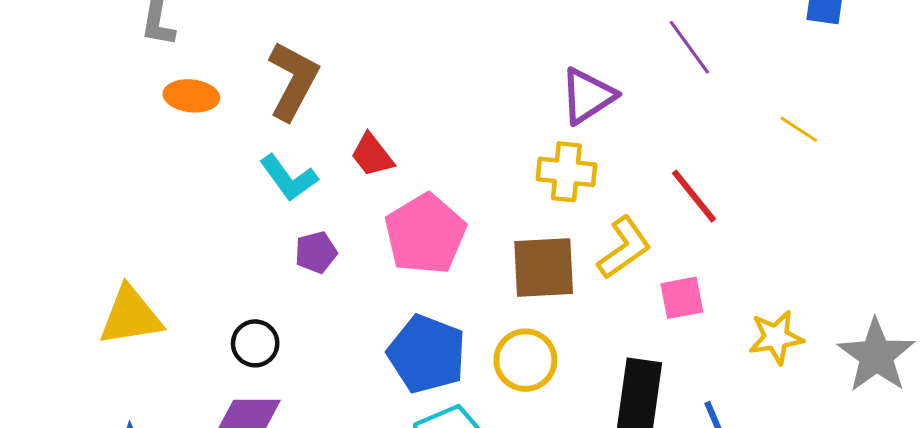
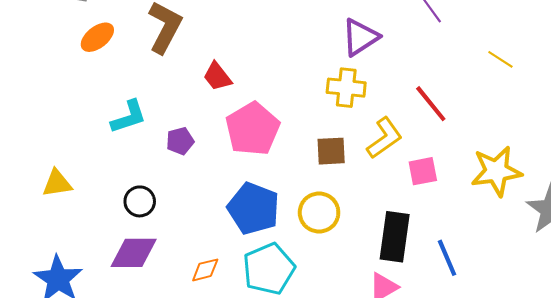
orange ellipse: (191, 96) -> (97, 37), turned -44
cyan L-shape: (289, 178) -> (129, 117), moved, turned -72
brown square: (544, 267) -> (331, 151), size x0.7
yellow triangle: (131, 316) -> (57, 183), size x0.7
yellow star: (776, 337) -> (496, 171), moved, size x1.4

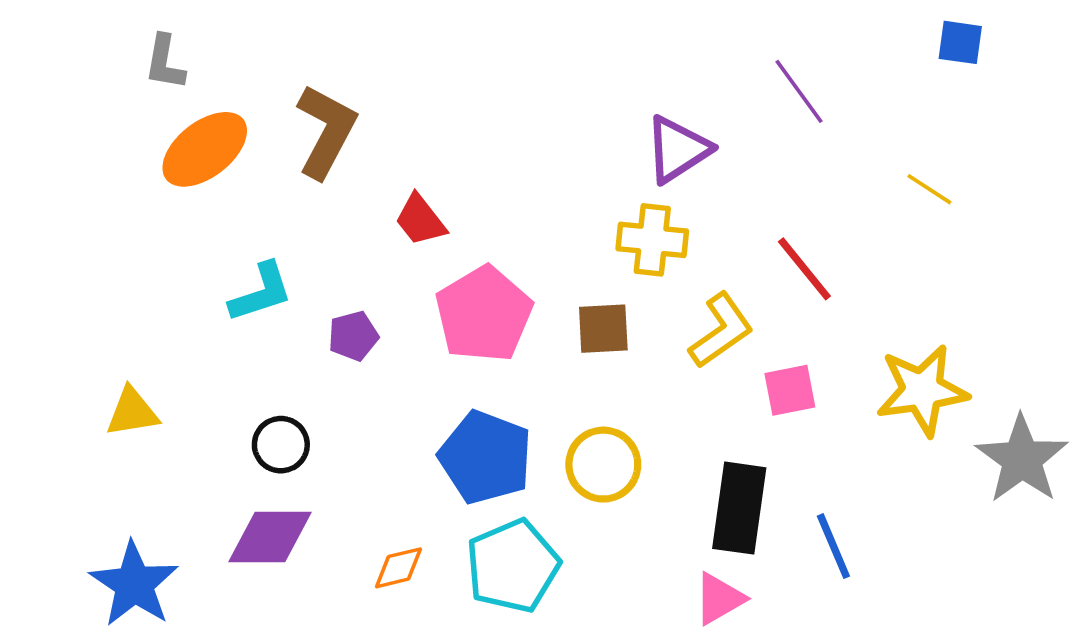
orange ellipse: (97, 37) -> (205, 149), size x1.4
brown square: (331, 151) -> (603, 329), moved

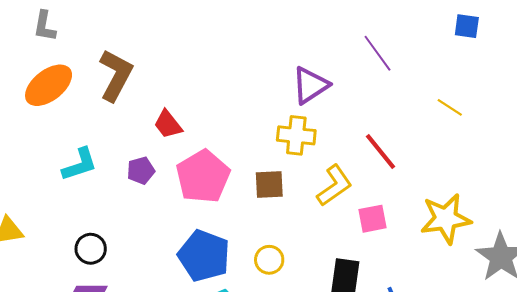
gray L-shape: (165, 62) -> (45, 26), moved
purple pentagon: (353, 336) -> (141, 171), moved
yellow circle: (603, 465) -> (269, 260), size x0.7

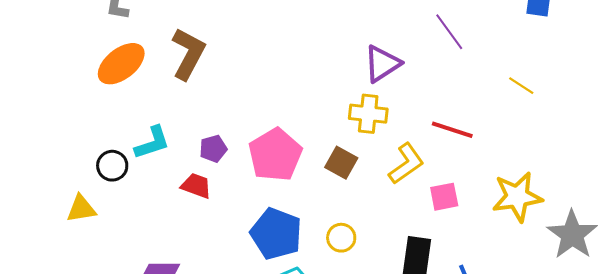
red trapezoid: (168, 124) -> (196, 186), moved, turned 148
red line: (381, 151) -> (452, 130), turned -33
brown square: (269, 185) -> (341, 163), turned 32
black circle: (91, 249) -> (112, 166), moved

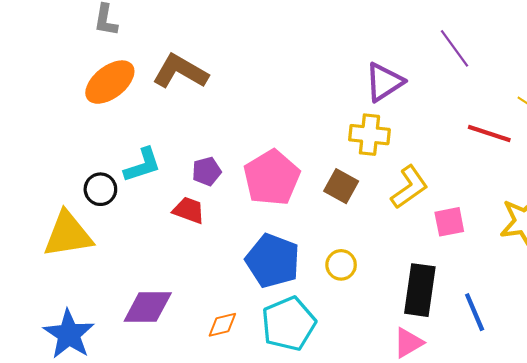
brown L-shape: (188, 54) -> (180, 72), turned -88
red line: (452, 130) -> (489, 134), moved
yellow triangle: (81, 209) -> (68, 234), size x1.6

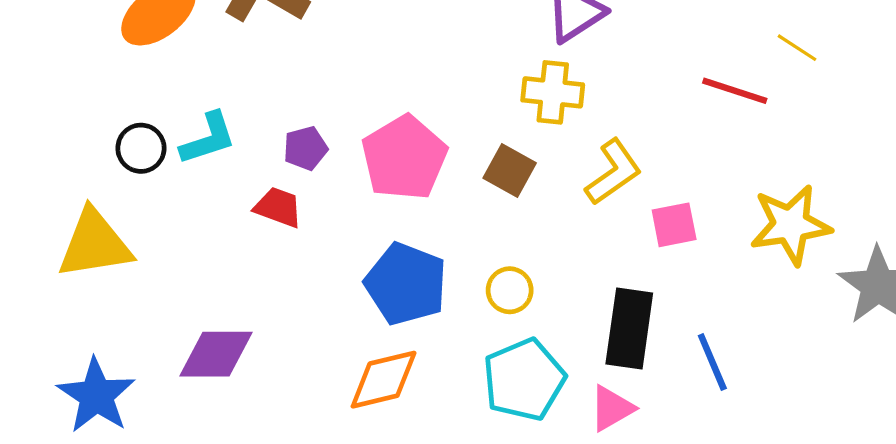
black circle: (100, 189) -> (141, 148), moved
cyan pentagon: (289, 324) -> (524, 380), moved
orange diamond: (222, 325) -> (384, 380), moved, size x1.6

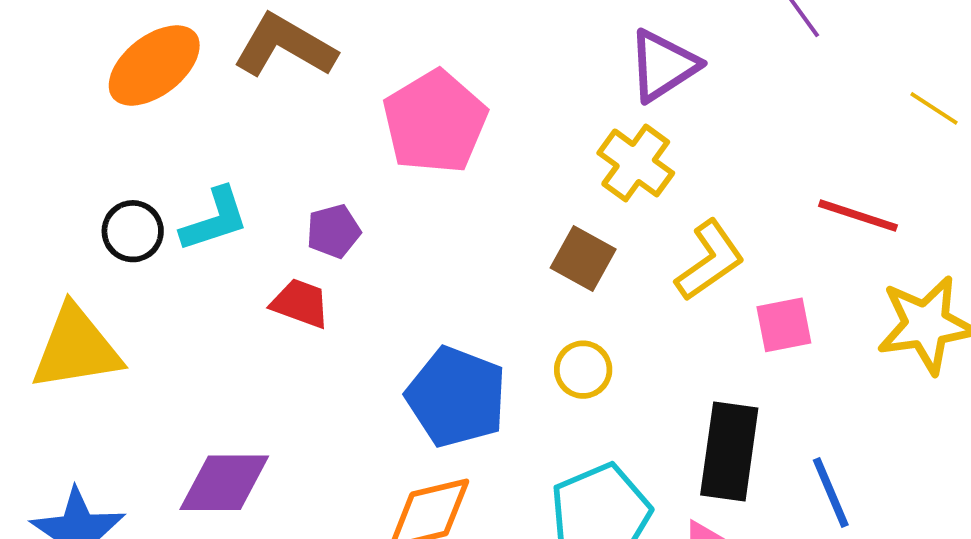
red line: (735, 91) -> (858, 216), moved
yellow cross: (553, 92) -> (636, 163), turned 30
pink pentagon: (404, 158) -> (435, 122), moved
yellow circle: (510, 290) -> (583, 370), moved

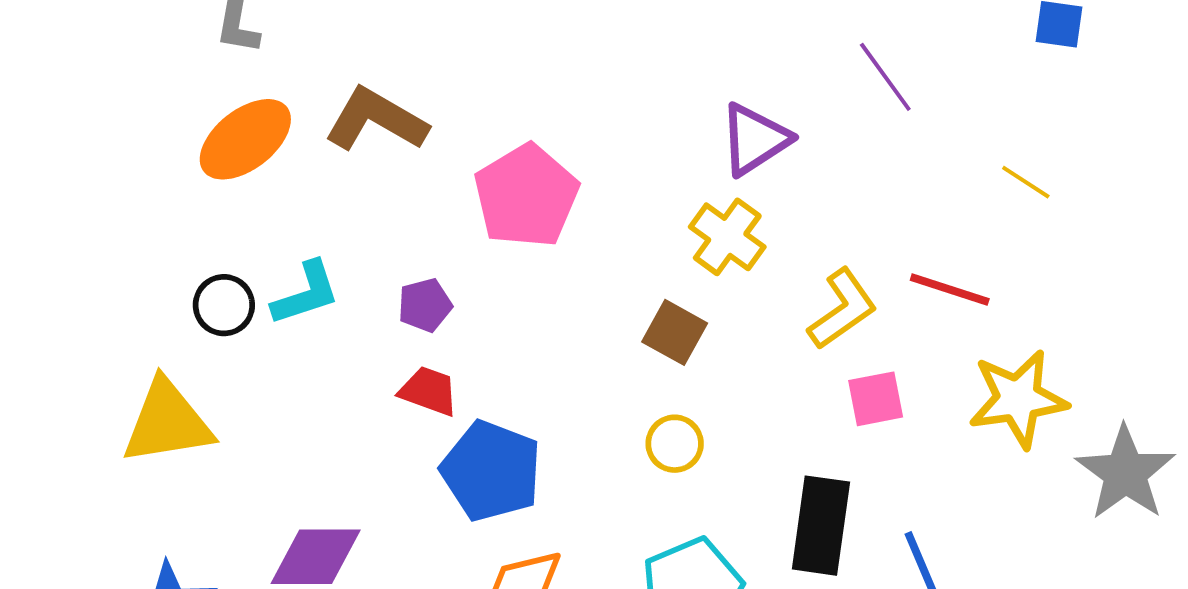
yellow L-shape: (710, 260) -> (842, 309), moved
red trapezoid: (300, 303) -> (429, 391), moved
blue pentagon: (456, 397) -> (491, 471), moved

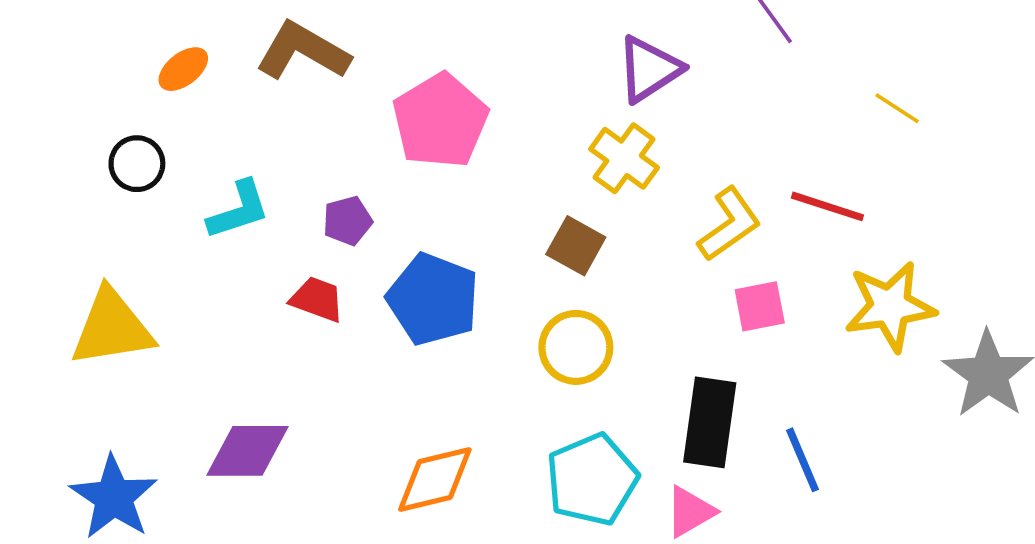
orange ellipse: (245, 139) -> (183, 69), size x0.6
black circle: (224, 305) -> (137, 164), moved
red trapezoid: (429, 391) -> (317, 299), moved
yellow circle: (675, 444) -> (576, 347), size x1.4
blue pentagon: (491, 471) -> (433, 299), moved

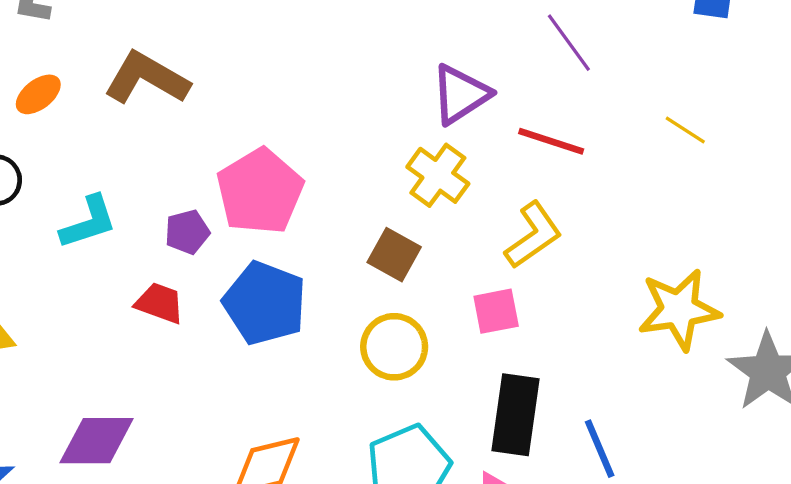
pink pentagon: (440, 121) -> (260, 191), moved
red line: (827, 206) -> (551, 141), moved
pink square: (760, 306) -> (496, 311), moved

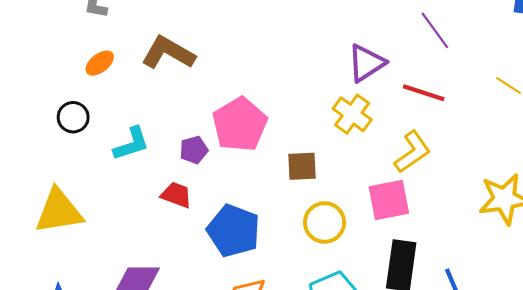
brown square: (394, 255) -> (302, 166), moved, turned -32
blue pentagon: (265, 303) -> (234, 231), moved
pink square: (496, 311) -> (389, 200), size x1.4

